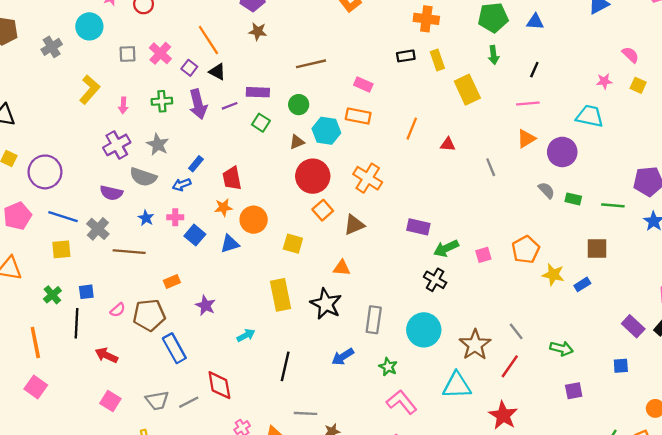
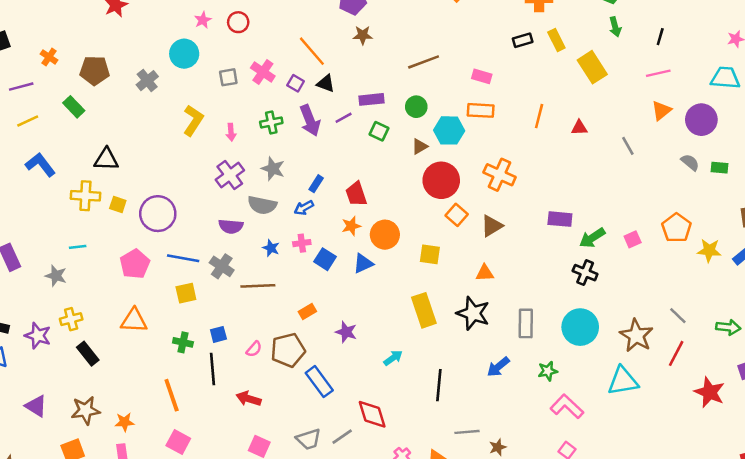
green cross: (52, 295) -> (183, 342), turned -30
green star: (388, 367) -> (548, 371), turned -30
red star: (503, 415) -> (710, 392), moved

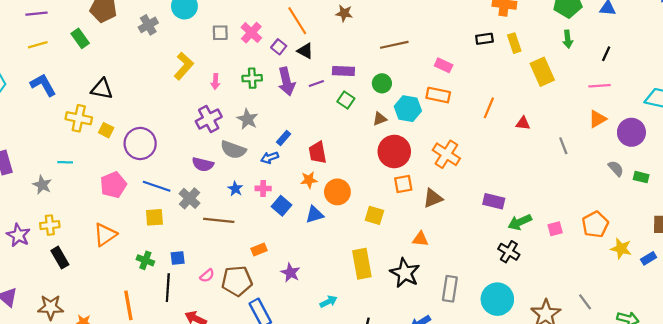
orange square: (457, 215) -> (403, 184), turned 30
orange triangle: (134, 321) -> (105, 235), turned -45

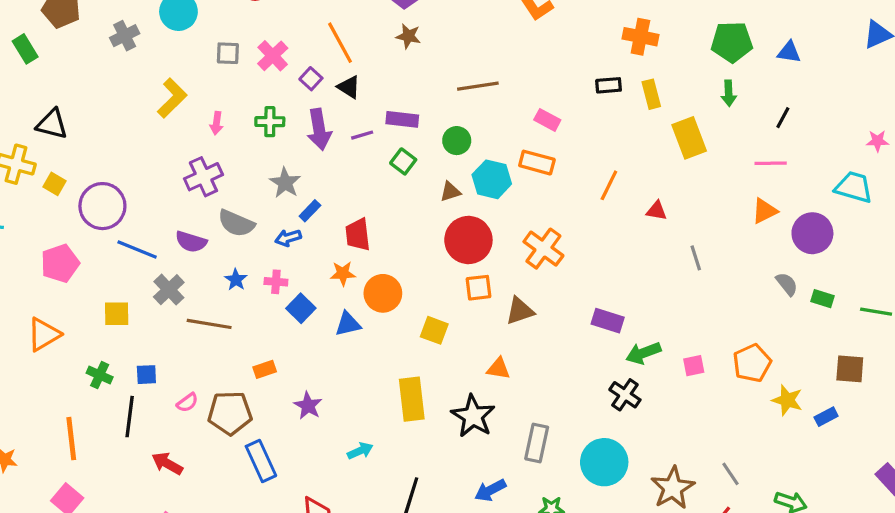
gray star: (248, 119) -> (285, 183), moved
gray line: (563, 146) -> (696, 258), moved
blue line: (157, 186) -> (137, 250), moved

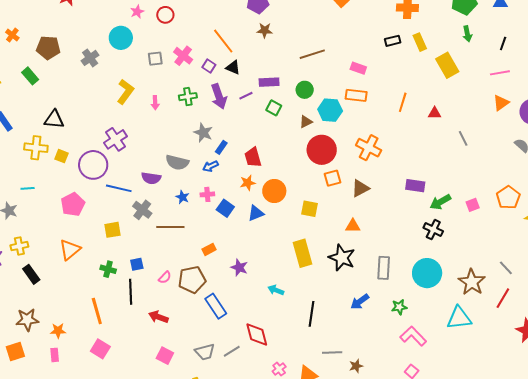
purple cross: (203, 177) -> (116, 139), moved
cyan arrow: (360, 451) -> (276, 290), turned -126

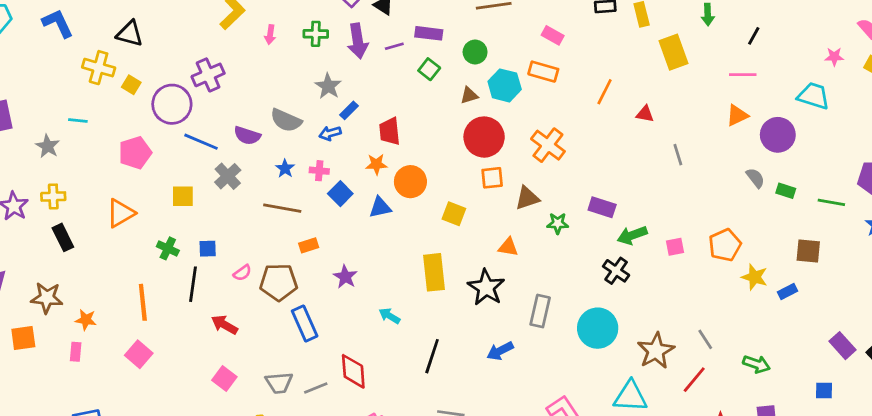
brown line: (170, 227) -> (282, 208), moved
green star: (399, 307) -> (558, 223), moved

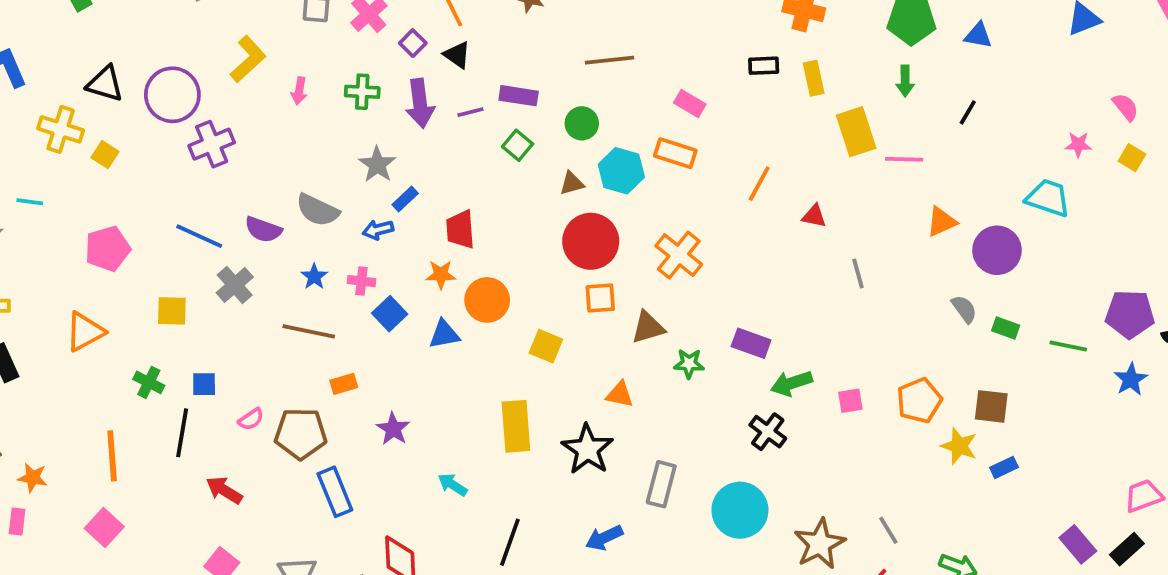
pink line: (743, 75) -> (904, 159), moved
purple circle: (172, 104) -> (172, 95), moved
brown square: (808, 251) -> (991, 406), moved

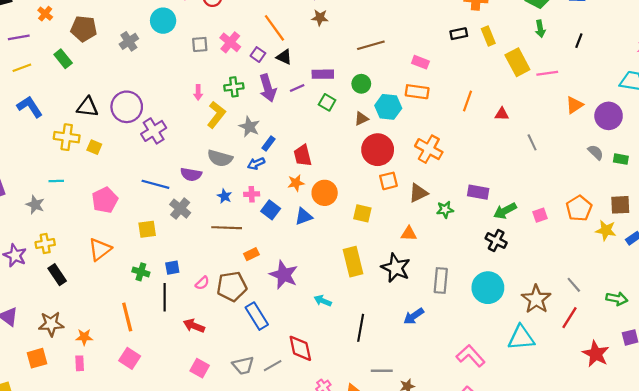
yellow L-shape: (248, 59) -> (216, 115), moved
purple star: (393, 429) -> (284, 275), size x1.5

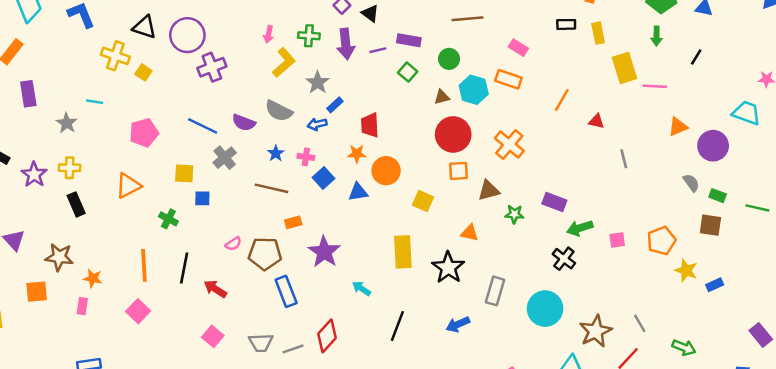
brown square: (620, 205) -> (710, 225), moved
blue square: (172, 268) -> (202, 198), moved
black line: (165, 297) -> (184, 268), moved
red diamond: (300, 348) -> (327, 336), turned 44

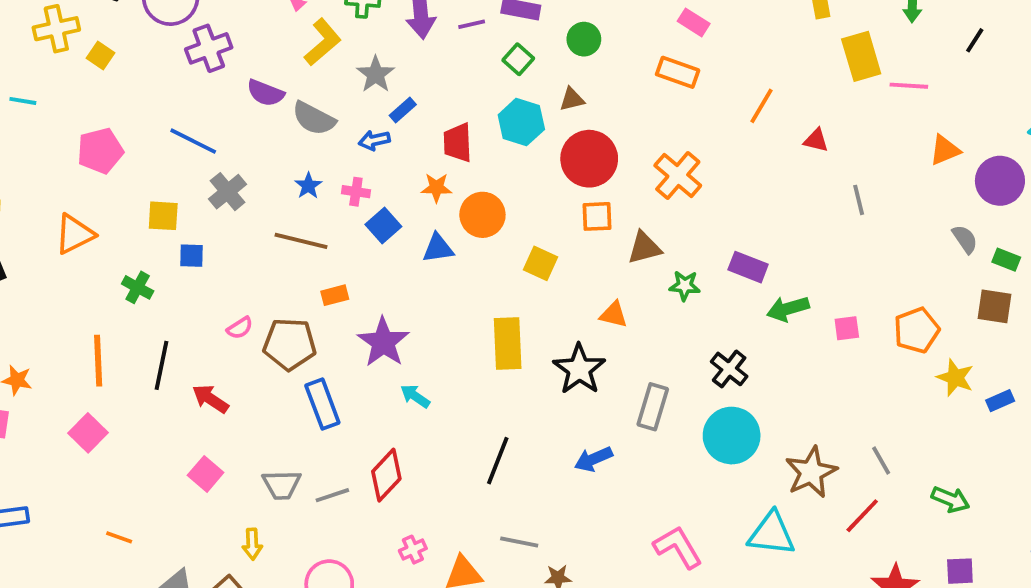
yellow cross: (115, 56) -> (56, 29), turned -32
cyan hexagon: (474, 90) -> (521, 122), moved
purple semicircle: (244, 123) -> (265, 93), moved
black cross: (564, 259) -> (729, 369), moved
cyan arrow: (361, 288) -> (415, 396), moved

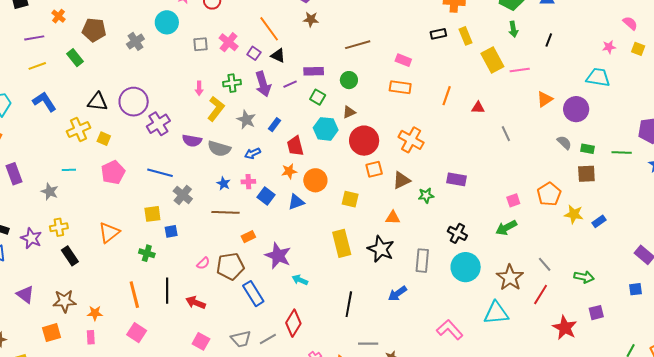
blue rectangle: (403, 110) -> (274, 125), moved
pink pentagon: (100, 151) -> (113, 172), moved
green arrow: (788, 309) -> (506, 228), moved

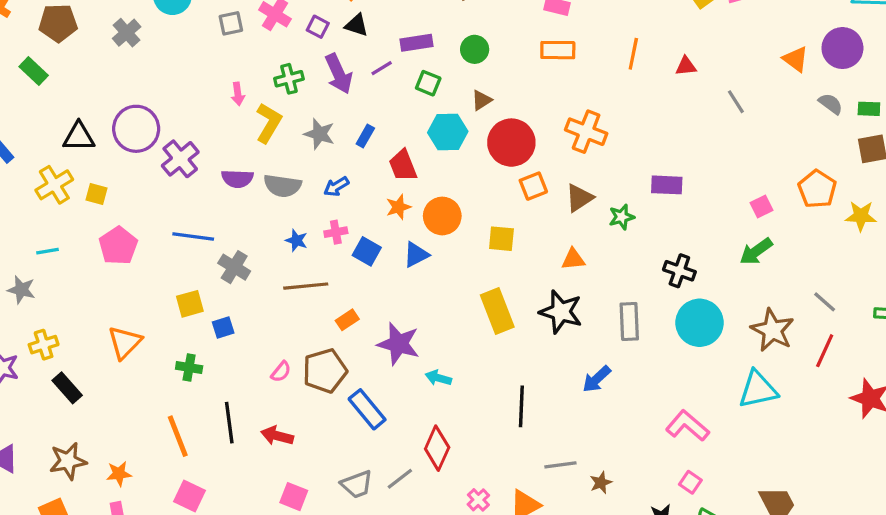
orange triangle: (545, 99) -> (795, 59), moved, turned -42

